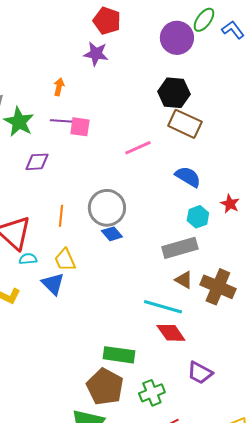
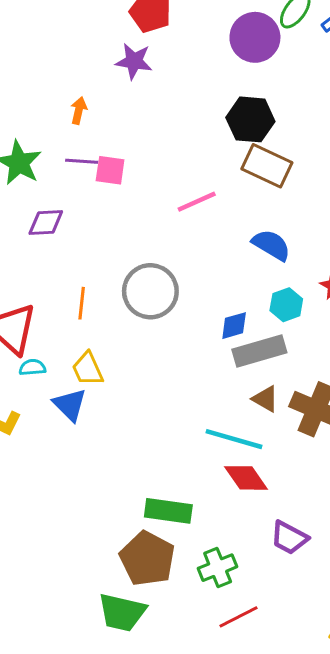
blue diamond: (112, 234) -> (234, 326), moved, turned -65

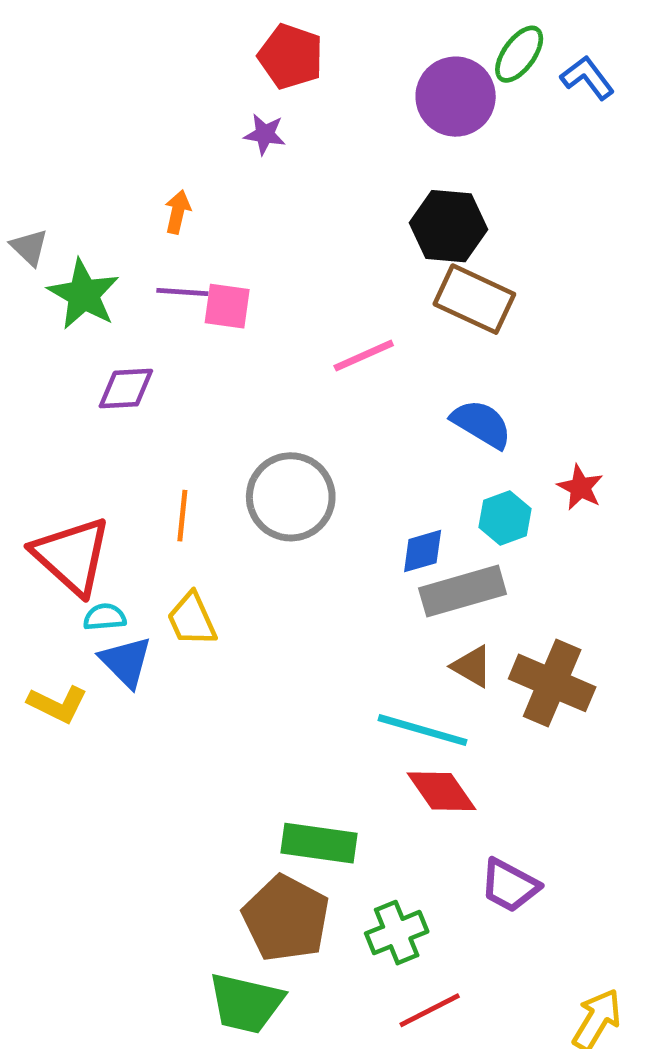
purple star: (134, 61) -> (265, 134), size x0.7
blue triangle: (70, 405) -> (126, 662), moved

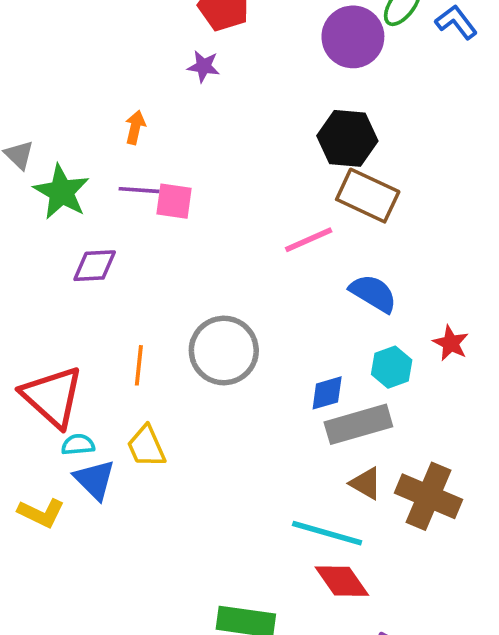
pink line: (364, 356) -> (309, 240), moved

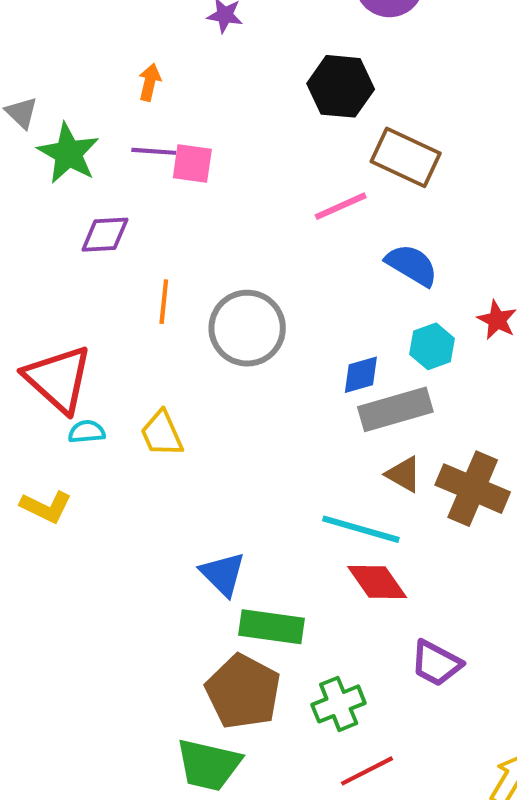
black hexagon: (347, 138) -> (341, 86), moved
orange line: (139, 365) -> (164, 302), moved
blue triangle: (95, 480) -> (223, 574), moved

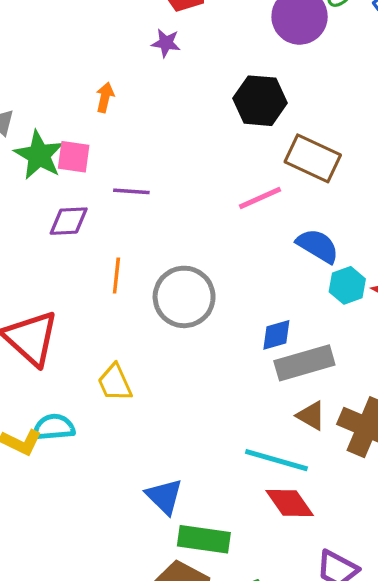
purple line: (154, 151) -> (131, 191), moved
pink square: (192, 164) -> (74, 157), moved
cyan hexagon: (432, 346) -> (347, 285), moved
cyan semicircle: (87, 432) -> (54, 427), moved, size x1.4

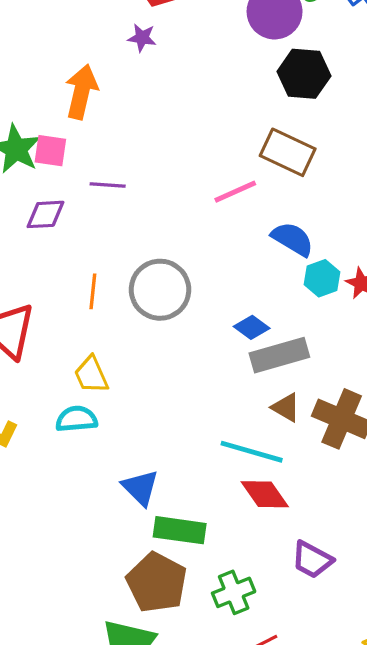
orange arrow: (105, 97) -> (81, 92), size x1.8
black hexagon: (260, 101) -> (304, 74), moved
orange line: (116, 275) -> (93, 291), moved
blue diamond: (276, 335) -> (252, 327), turned 52
cyan semicircle: (54, 427) -> (77, 419), moved

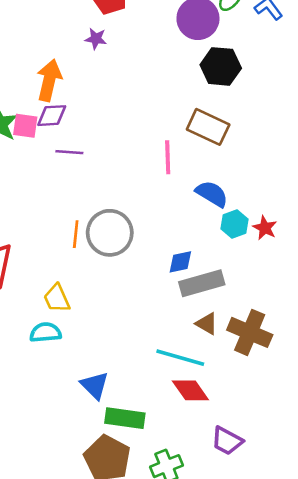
pink line: (235, 192) -> (168, 157), turned -68
purple diamond: (45, 214) -> (52, 116), moved
orange line: (93, 291) -> (76, 234), moved
blue diamond: (252, 327) -> (180, 262), turned -48

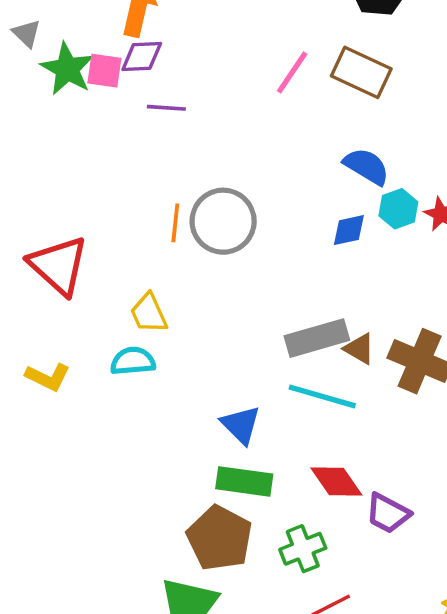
pink line: (168, 157) -> (292, 72), moved, turned 36
blue diamond: (180, 262) -> (349, 230), moved
gray rectangle: (202, 283) -> (317, 338), moved
blue triangle: (95, 385) -> (241, 425), moved
red diamond: (190, 390) -> (336, 481), moved

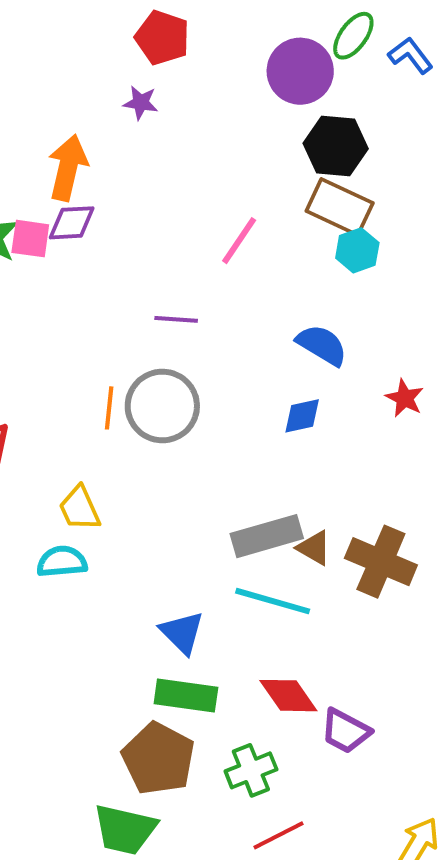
brown rectangle: (361, 72) -> (340, 207), moved
purple line: (166, 108) -> (176, 319), moved
cyan hexagon: (398, 209) -> (357, 250), moved

